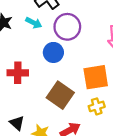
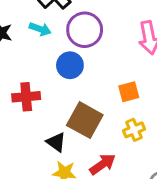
orange square: (96, 77) -> (129, 92), size x0.6
black triangle: (17, 123) -> (56, 142), moved

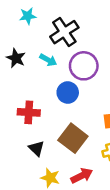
black triangle: (56, 142) -> (37, 148), moved

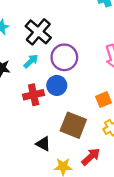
cyan arrow: (48, 60) -> (31, 61), turned -56
red cross: (29, 112) -> (34, 95), moved

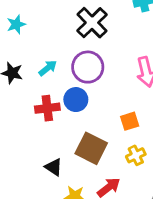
black cross: (38, 32) -> (92, 23), moved

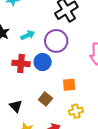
orange square: (130, 121) -> (69, 85), moved
brown square: (91, 148) -> (45, 99), size x0.6

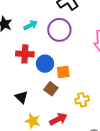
blue circle: (43, 62) -> (45, 64), moved
orange square: (69, 85) -> (63, 72), moved

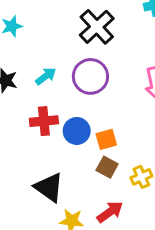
brown square: (51, 89) -> (107, 167), moved
black triangle: (21, 97) -> (49, 187), size x1.5

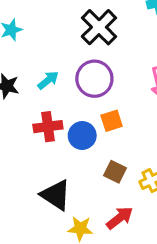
orange square: (106, 139) -> (112, 121), moved

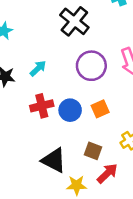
purple circle: (94, 79) -> (91, 66), moved
orange square: (112, 121) -> (100, 109), moved
brown square: (115, 172) -> (93, 151), moved

